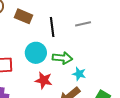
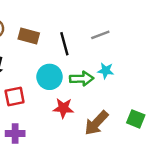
cyan star: (79, 74) -> (106, 71), moved

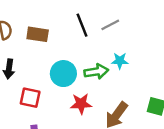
black line: (64, 44) -> (82, 25), moved
red square: (15, 97) -> (30, 98), turned 30

